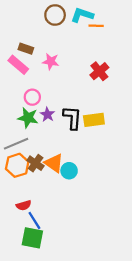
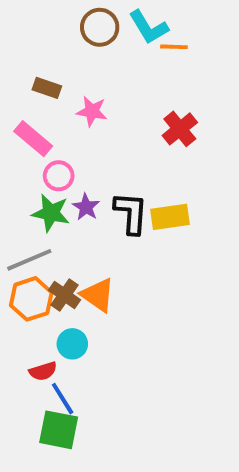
cyan L-shape: (82, 15) -> (149, 27), turned -140
pink rectangle: (18, 65) -> (33, 139), moved
cyan circle: (69, 171) -> (72, 344), moved

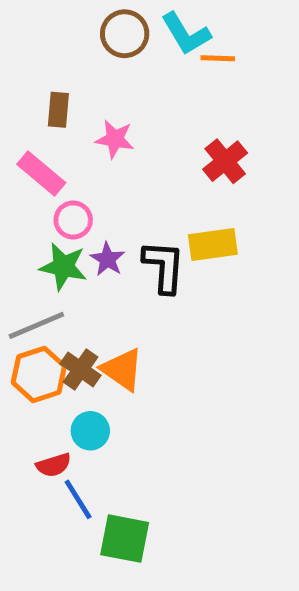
brown rectangle: (47, 88) -> (58, 110), turned 76
yellow rectangle: (170, 217) -> (213, 244), moved
green square: (59, 430) -> (125, 539), moved

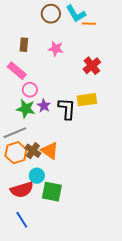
pink star: (115, 139) -> (56, 49), moved
red semicircle: (54, 465) -> (22, 190), size x1.6
blue line: (78, 499) -> (22, 220), moved
green square: (125, 539) -> (52, 192), moved

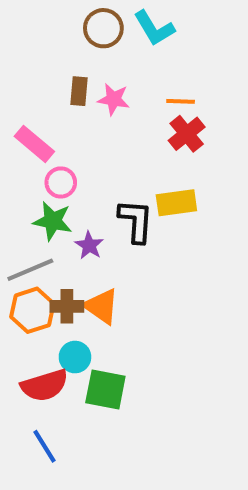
orange line: (89, 24) -> (181, 101), moved
brown rectangle: (24, 45) -> (79, 91), moved
purple star: (44, 106) -> (89, 245), moved
brown cross: (33, 151) -> (67, 306), turned -35

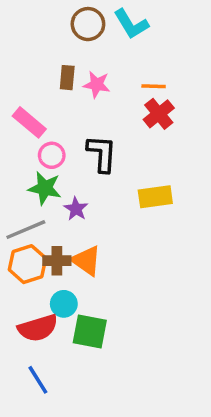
yellow rectangle: (176, 203) -> (155, 197), moved
black L-shape: (136, 221) -> (102, 154), moved

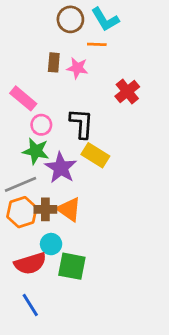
orange line: (154, 86) -> (97, 44), moved
yellow rectangle: (155, 197) -> (95, 155), moved, turned 40
purple star: (76, 209) -> (61, 168), size x1.6

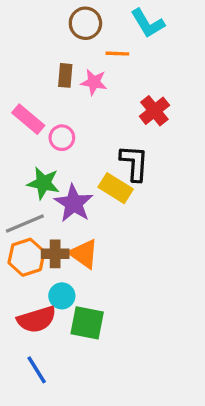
cyan L-shape: (105, 19) -> (148, 23), moved
black L-shape: (82, 123) -> (134, 163), moved
pink circle: (41, 125) -> (62, 138), moved

